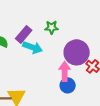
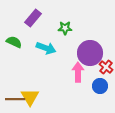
purple rectangle: (24, 34) -> (33, 18), moved
blue circle: (68, 85) -> (100, 86), moved

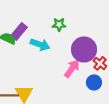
purple rectangle: (33, 18) -> (19, 31), moved
pink arrow: (78, 72) -> (72, 68), turned 36

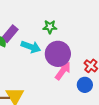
purple circle: (84, 49) -> (58, 54), moved

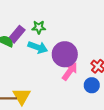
green star: (50, 27) -> (39, 27), moved

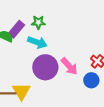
purple circle: (65, 54) -> (45, 67), moved
pink arrow: (70, 71) -> (69, 66), turned 102

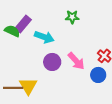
green star: (38, 22) -> (72, 17), moved
purple circle: (45, 67) -> (52, 62), size x0.7

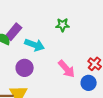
purple circle: (52, 62) -> (25, 68), moved

